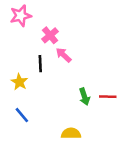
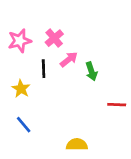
pink star: (21, 16) -> (20, 41), moved
pink arrow: (64, 55) -> (69, 59), turned 98
green arrow: (84, 97) -> (91, 71), moved

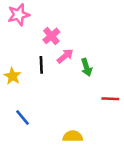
pink star: (20, 41) -> (19, 15), moved
yellow star: (21, 89) -> (12, 76), moved

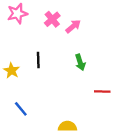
pink cross: (51, 36) -> (52, 19), moved
pink arrow: (65, 56) -> (73, 26), moved

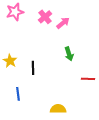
black line: (38, 60) -> (33, 68), moved
blue line: (21, 109) -> (18, 94), turned 32

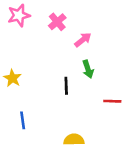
pink arrow: (63, 23) -> (83, 40), moved
black line: (33, 68) -> (66, 86), moved

